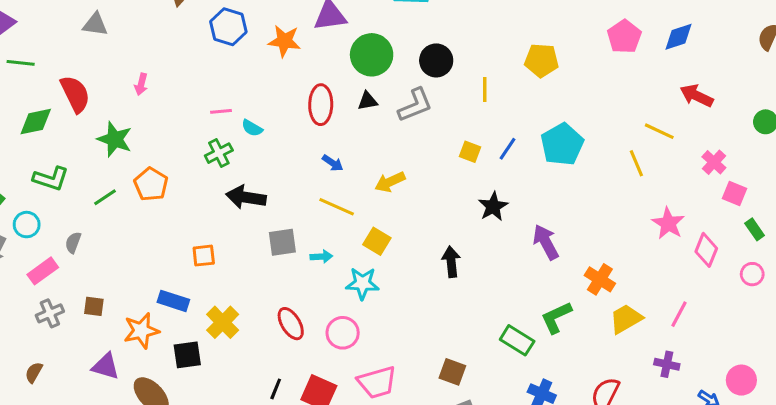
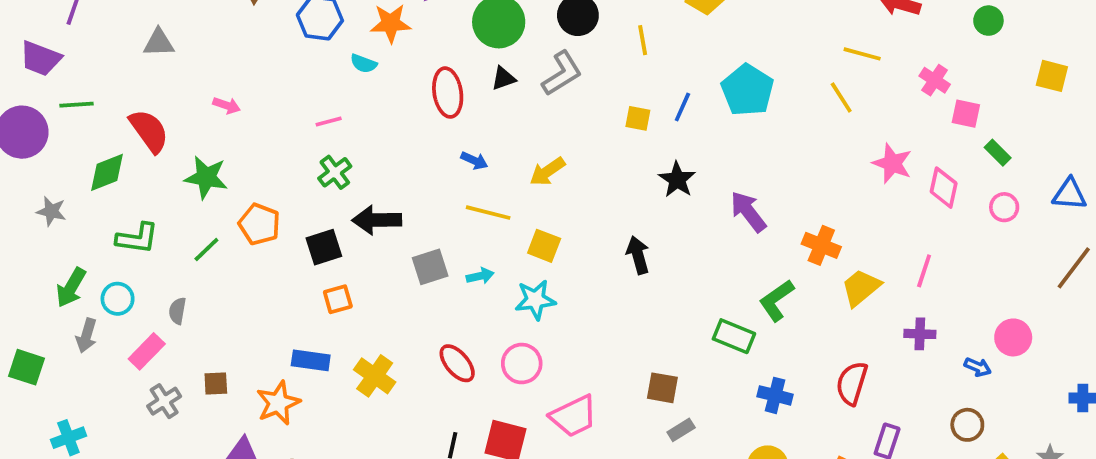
pink arrow: (141, 84) -> (227, 105), turned -75
cyan semicircle: (252, 128) -> (364, 64), moved
black square: (187, 355) -> (324, 247), moved

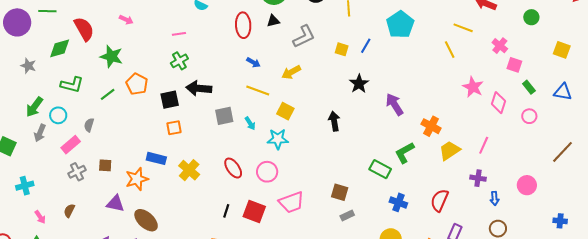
gray L-shape: (562, 73) -> (304, 36), moved
cyan pentagon: (747, 90) -> (400, 24), moved
blue triangle: (1069, 194) -> (563, 92), moved
cyan arrow: (480, 276) -> (250, 123), turned 64
blue arrow: (978, 367) -> (495, 199), moved, turned 56

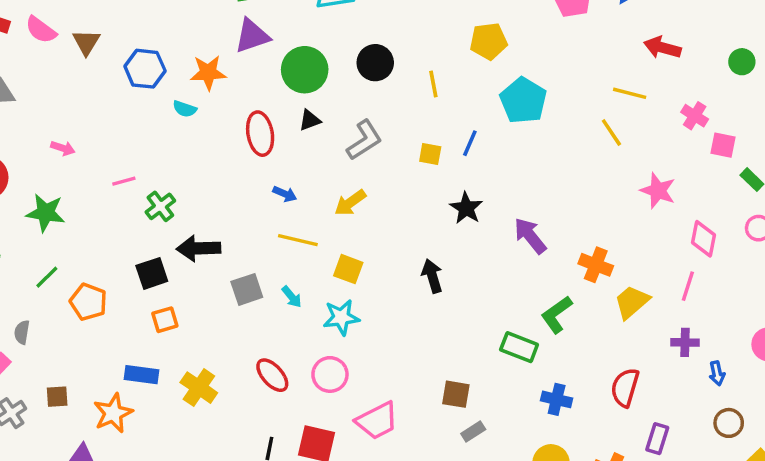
pink line: (179, 34) -> (124, 181), moved
orange pentagon: (137, 84) -> (88, 302), moved
pink diamond: (499, 103) -> (704, 239), moved

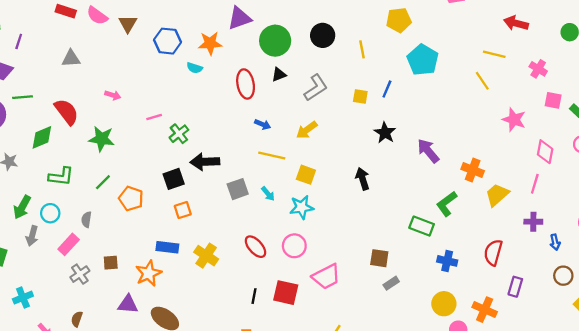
pink square: (723, 145) -> (553, 100), moved

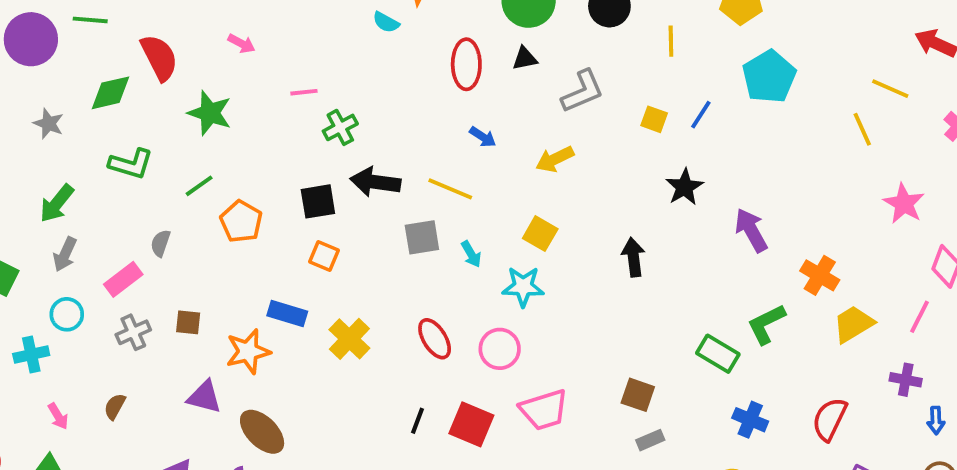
yellow line: (272, 156) -> (450, 189), moved
orange square: (183, 210) -> (324, 256), turned 30
cyan circle: (50, 213) -> (67, 314), moved

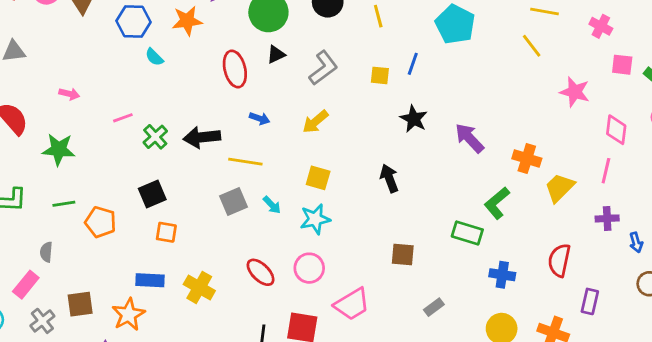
cyan semicircle: (386, 22) -> (154, 57), moved, turned 30
black arrow: (375, 182) -> (202, 137), moved
green line: (199, 186) -> (64, 204), turned 40
brown square: (188, 322) -> (80, 304), size x1.4
brown square: (638, 395) -> (403, 254), moved

